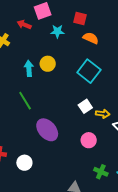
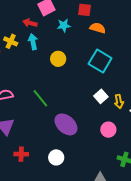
cyan arrow: (29, 68) -> (33, 42), moved
yellow arrow: (103, 114) -> (119, 101), turned 80
white circle: (24, 163) -> (56, 157), moved

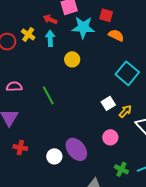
cyan star: (64, 25) -> (83, 27), size x1.6
cyan square: (100, 61) -> (127, 73), moved
yellow arrow: (119, 101) -> (125, 111), turned -136
purple ellipse: (66, 124) -> (76, 149), moved

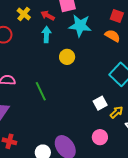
red square: (106, 15) -> (117, 16), moved
yellow cross: (28, 34) -> (24, 14), moved

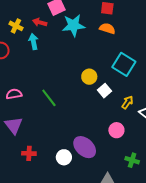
cyan arrow: (46, 34) -> (33, 42), moved
yellow circle: (67, 57) -> (89, 77), moved
white square: (100, 103) -> (104, 91), moved

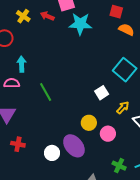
orange semicircle: (107, 28) -> (126, 30), moved
cyan arrow: (33, 42) -> (22, 64), moved
yellow circle: (89, 77) -> (89, 123), moved

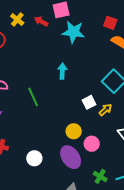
cyan arrow: (22, 64) -> (62, 71), moved
yellow arrow: (123, 108) -> (105, 110), moved
purple ellipse: (74, 146) -> (71, 157), moved

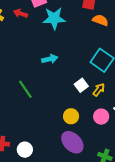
cyan arrow: (62, 71) -> (50, 59), turned 84
pink circle: (92, 144) -> (101, 117), moved
white circle: (34, 158) -> (25, 150), moved

